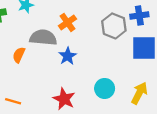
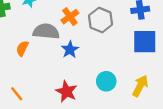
gray hexagon: (114, 26) -> (101, 20), moved
orange line: (13, 101) -> (17, 94), turned 35

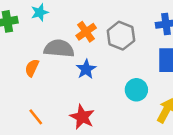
cyan circle: (106, 81) -> (136, 90), moved
orange line: (17, 94) -> (36, 117), moved

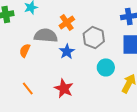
gray hexagon: (121, 36) -> (94, 37), moved

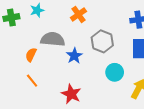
orange cross: (67, 22) -> (78, 14), moved
orange line: (28, 88) -> (32, 81), moved

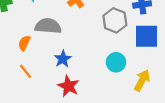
gray hexagon: (102, 41) -> (115, 20), moved
blue star: (74, 56) -> (63, 59), moved

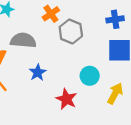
gray hexagon: (115, 20) -> (71, 31), moved
red star: (68, 86) -> (66, 99), moved

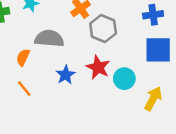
red star: (66, 99) -> (98, 67), moved

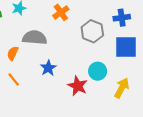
gray hexagon: (103, 29) -> (92, 31), moved
red star: (98, 67) -> (78, 86), moved

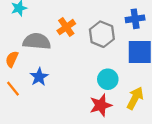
orange cross: (61, 12) -> (66, 27), moved
blue star: (48, 68) -> (39, 77), moved
red star: (78, 86) -> (101, 105), moved, turned 30

